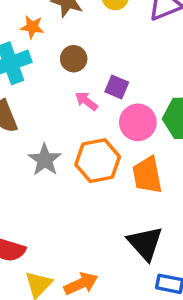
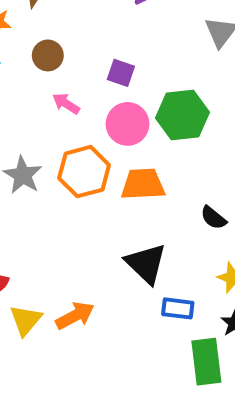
purple square: (117, 87) -> (121, 73), moved
orange trapezoid: (147, 175) -> (143, 184), turned 102

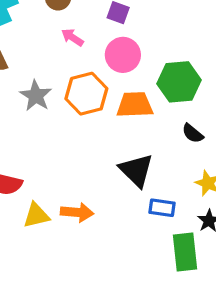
green hexagon: (182, 115) -> (179, 82), moved
orange arrow: (75, 316) -> (77, 212), turned 32
yellow triangle: (26, 320) -> (36, 215), turned 36

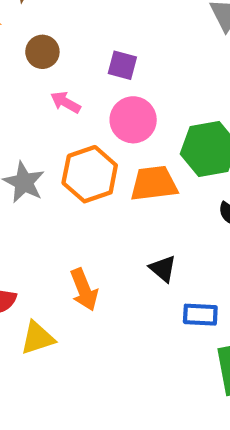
black triangle: (136, 170) -> (163, 269), size x0.6
orange arrow: (77, 212) -> (84, 290), moved, turned 68

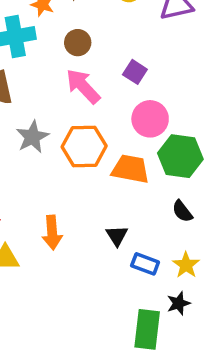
pink arrow: (65, 102) -> (83, 86), size x1.6
pink circle: (133, 120) -> (150, 119), moved
blue rectangle: (200, 315) -> (145, 264), moved

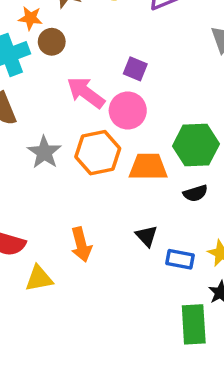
brown circle: (78, 43) -> (52, 42), moved
pink circle: (150, 119) -> (128, 111), moved
black semicircle: (182, 211) -> (195, 193), moved, turned -60

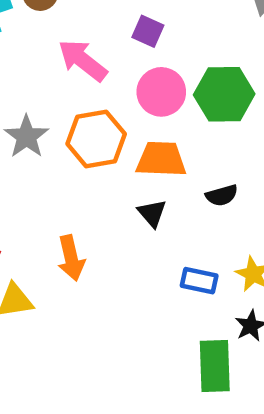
pink circle: (128, 111) -> (161, 92), moved
green hexagon: (196, 145) -> (224, 94), moved
black triangle: (147, 236) -> (152, 213), moved

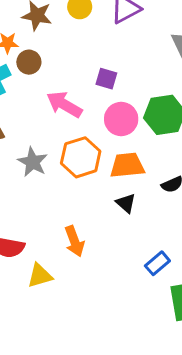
blue rectangle: (199, 281) -> (157, 263), moved, turned -45

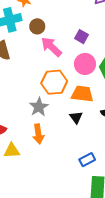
brown circle: (29, 62) -> (37, 26), moved
gray star: (33, 162) -> (39, 107), moved

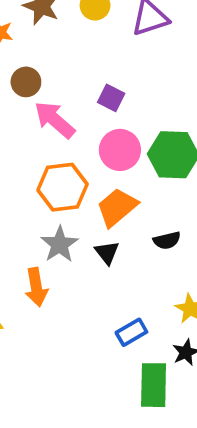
orange trapezoid: (82, 94) -> (117, 207), turned -45
gray star: (39, 107) -> (60, 244), moved

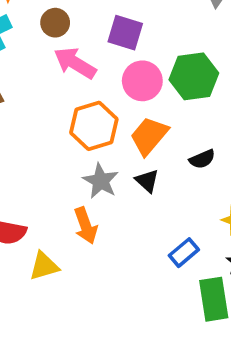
brown circle: (26, 82) -> (55, 23), moved
purple square: (111, 98) -> (125, 33), size x1.4

